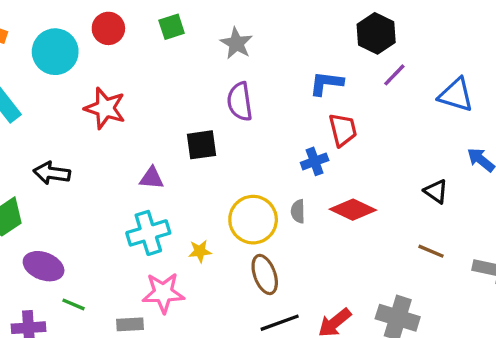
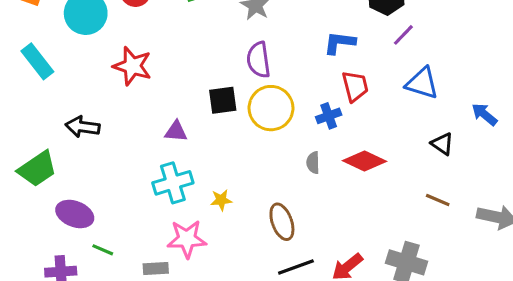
blue triangle: (456, 95) -> (422, 83), moved
yellow circle: (253, 220) -> (271, 108), moved

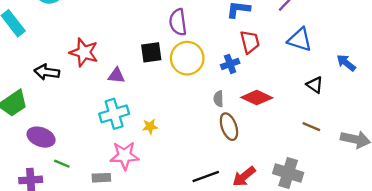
red star: (132, 66) -> (84, 52), moved
brown ellipse: (282, 222) -> (229, 127), moved

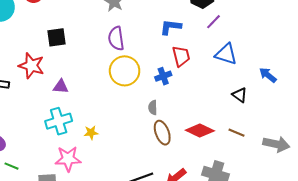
black square: (151, 52) -> (57, 37), moved
red diamond: (257, 98) -> (200, 131), moved

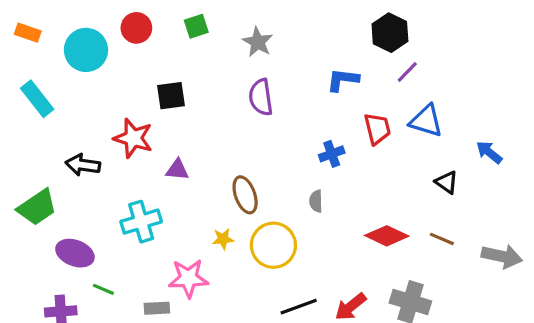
red trapezoid: (181, 56) -> (377, 129), moved
yellow circle: (125, 71) -> (273, 245), moved
cyan cross: (59, 121) -> (141, 222), moved
brown ellipse: (162, 133) -> (245, 195), moved

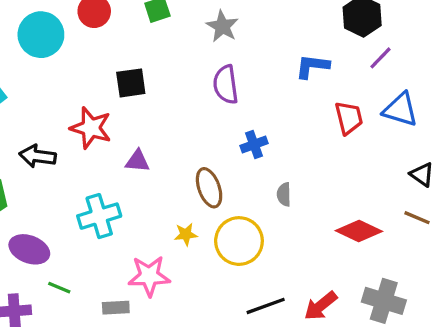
blue cross: (332, 154) -> (254, 144), moved
brown line: (442, 239) -> (417, 218), moved

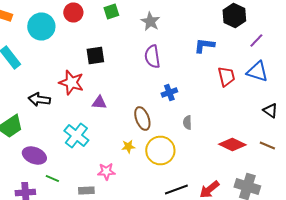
purple line: (380, 58) -> (256, 40), moved
cyan cross: (99, 216) -> (76, 136), turned -35
brown line: (417, 218) -> (267, 146), moved
pink star: (149, 276) -> (106, 172), size x0.7

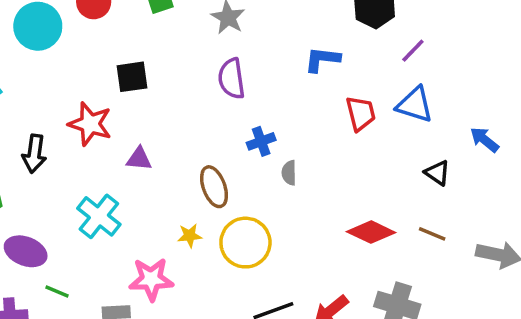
black arrow: (39, 100) -> (34, 154), turned -90
gray semicircle: (187, 122) -> (289, 173), moved
pink star: (106, 172) -> (151, 279), size x1.4

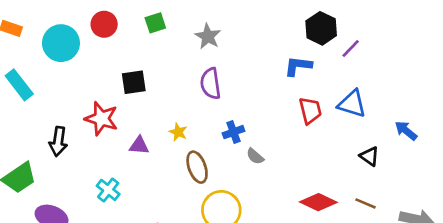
purple line: (413, 51) -> (351, 49), moved
blue L-shape: (322, 59) -> (298, 66), moved
gray semicircle: (289, 173) -> (255, 156), turned -48
cyan cross: (99, 216) -> (108, 190), size x0.7
yellow star: (190, 236) -> (178, 132), moved, turned 30

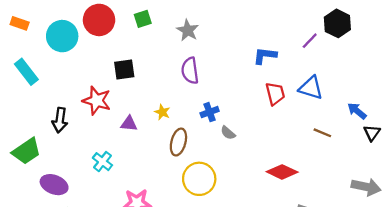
red circle: (104, 24) -> (99, 20), size x1.4
black hexagon: (321, 28) -> (337, 23), moved
black triangle: (370, 156) -> (372, 133), moved, turned 30
brown ellipse: (197, 167) -> (178, 142), turned 35
brown line: (366, 203) -> (322, 133), moved

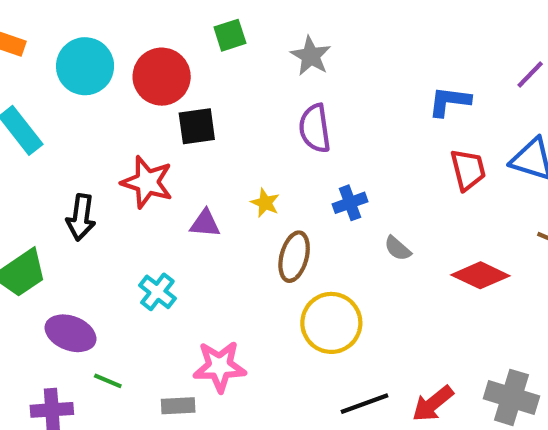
red circle: (99, 20) -> (162, 77), moved
gray semicircle: (228, 133) -> (398, 248), moved
red diamond: (282, 172) -> (480, 275), moved

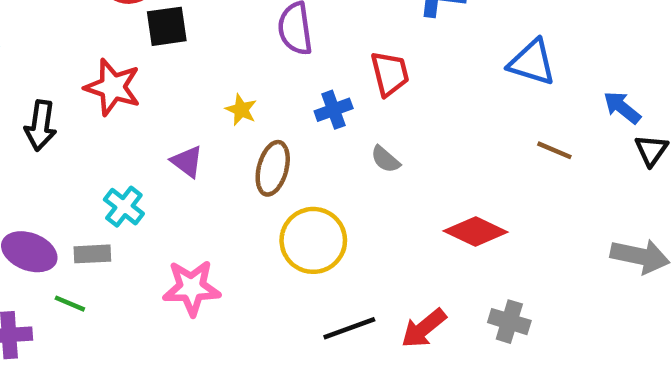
red trapezoid: (468, 170) -> (390, 74), moved
purple triangle: (205, 224) -> (187, 162), moved, turned 32
red diamond: (480, 275) -> (476, 231), moved
gray cross: (511, 397) -> (509, 322), size x0.7
gray rectangle: (178, 406) -> (92, 254), moved

